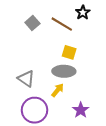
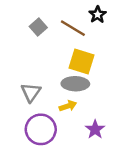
yellow square: (69, 52) -> (81, 62), size x1.5
gray triangle: (26, 79) -> (31, 92), turned 30
yellow arrow: (58, 90) -> (68, 106), turned 32

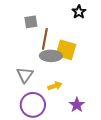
gray square: (38, 27) -> (31, 22), turned 32
brown line: (73, 28) -> (45, 39), moved, turned 70
gray ellipse: (75, 84) -> (51, 56), moved

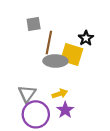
black star: (79, 12) -> (86, 38), moved
gray triangle: (25, 75) -> (27, 94), moved
purple star: (77, 105) -> (65, 110), moved

